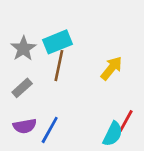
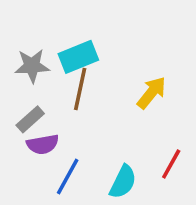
gray star: (23, 48) -> (32, 66), turned 30
purple semicircle: (25, 126) -> (43, 144), moved
cyan semicircle: (113, 134) -> (123, 182), moved

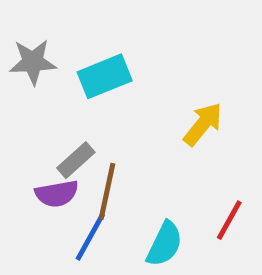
gray star: (32, 66) -> (33, 62), moved
brown line: (80, 89) -> (107, 191), moved
gray rectangle: (30, 119) -> (76, 160), moved

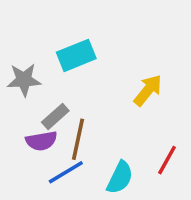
gray star: (33, 62) -> (24, 80), moved
blue line: (90, 237) -> (66, 172), turned 30

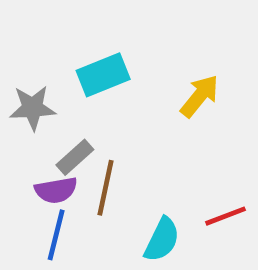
yellow arrow: (148, 90) -> (200, 96), moved
red line: (167, 160) -> (225, 216), turned 40
blue line: (66, 172) -> (56, 235), moved, turned -45

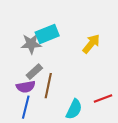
gray star: (33, 108) -> (31, 44), moved

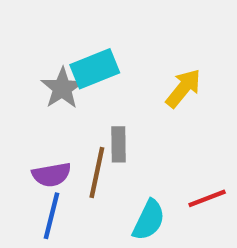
gray star: (31, 44) -> (62, 88), turned -30
gray rectangle: (34, 72) -> (118, 144), moved, turned -49

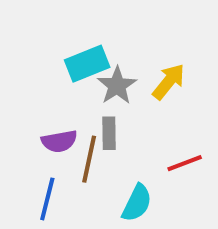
gray star: (62, 88) -> (117, 86), moved
purple semicircle: (52, 175) -> (59, 141), moved
red line: (207, 198) -> (185, 163), moved

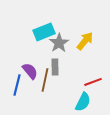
purple semicircle: (59, 141) -> (30, 71), turned -120
blue line: (47, 199) -> (17, 85), moved
cyan semicircle: (137, 203) -> (83, 102), moved

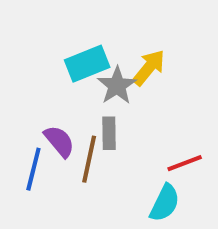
yellow arrow: (85, 41) -> (149, 68), moved

